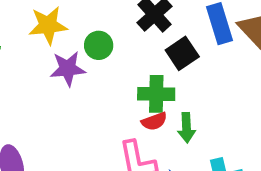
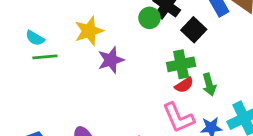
green circle: (99, 45) -> (149, 18), moved

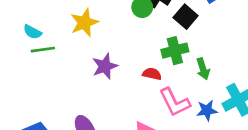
purple star: (111, 60) -> (105, 66), moved
red semicircle: (184, 85) -> (152, 74), moved, turned -132

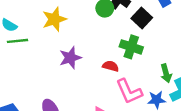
green cross: (175, 51) -> (131, 47), turned 30
green arrow: (203, 69) -> (166, 73), moved

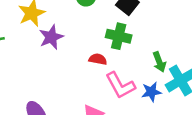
purple star: (70, 58) -> (51, 37), moved

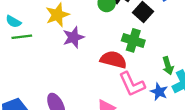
red semicircle: (98, 59) -> (113, 60), size x1.6
blue star: (151, 92) -> (159, 92), turned 30

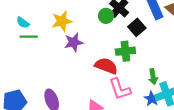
green cross: (133, 40) -> (125, 51), turned -30
blue star: (159, 92) -> (152, 99), moved

